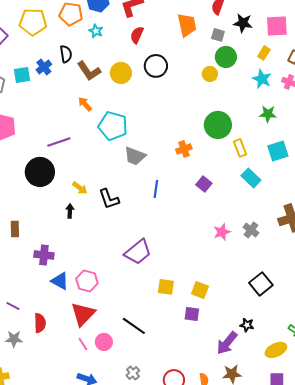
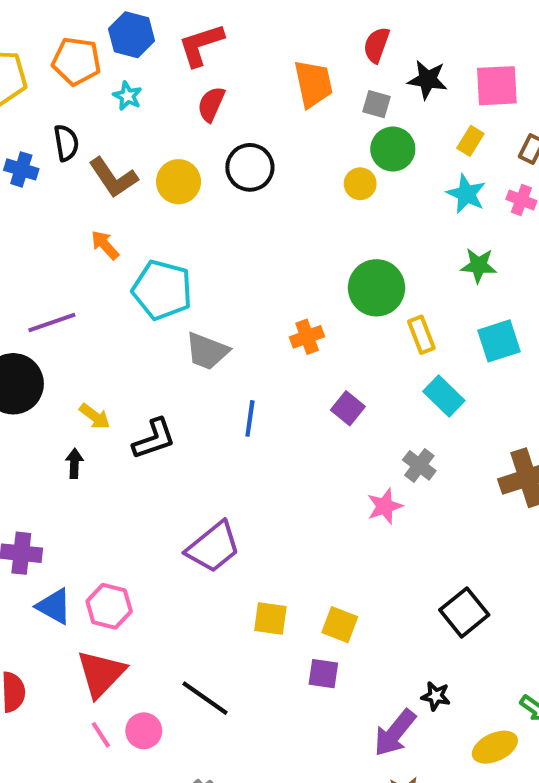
blue cross: (44, 67) -> (21, 169), turned -35
black L-shape: (109, 199) -> (154, 439), turned -90
gray cross: (251, 230) -> (419, 465), moved

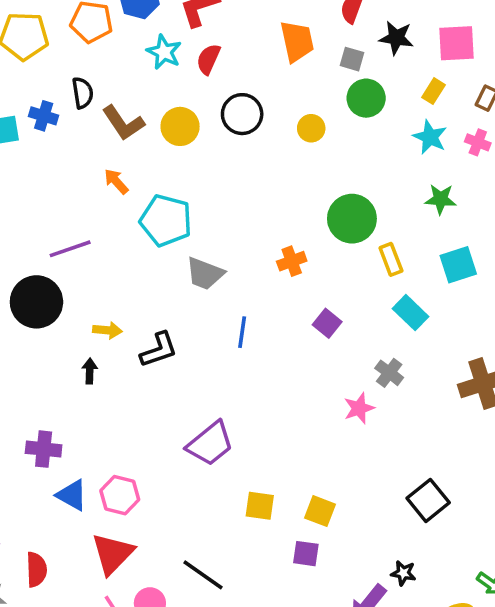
cyan star: (127, 96) -> (164, 52), moved, size x1.4
yellow circle: (360, 184) -> (311, 128), moved
yellow arrow: (95, 416) -> (107, 330), turned -32

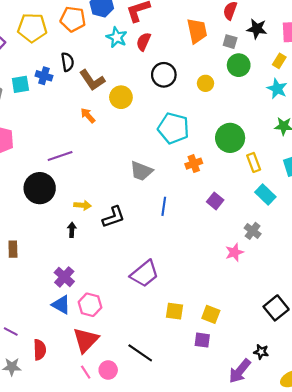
yellow circle: (180, 126) -> (121, 97), moved
cyan pentagon: (166, 220) -> (173, 128), moved
purple cross: (44, 449) -> (64, 277), moved, turned 36

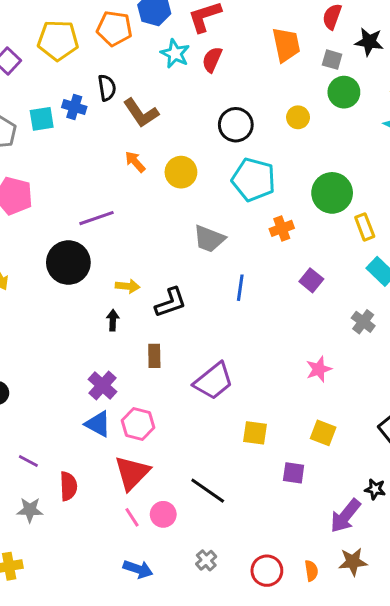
black circle: (164, 75) -> (236, 125), moved
yellow circle: (121, 97) -> (181, 172), moved
brown rectangle: (13, 249) -> (154, 356), moved
pink star: (234, 252) -> (319, 369), moved
yellow square: (211, 314) -> (323, 433), moved

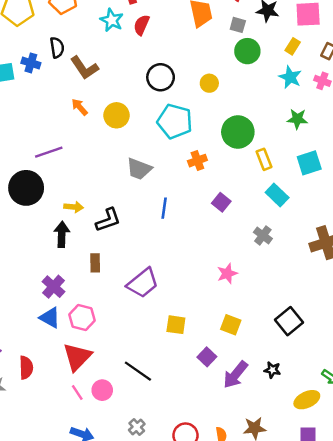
yellow circle: (298, 117) -> (209, 83), moved
black arrow: (113, 320) -> (62, 234), size x1.5
purple square: (294, 473) -> (207, 357), turned 36
purple arrow: (345, 516) -> (235, 375), moved

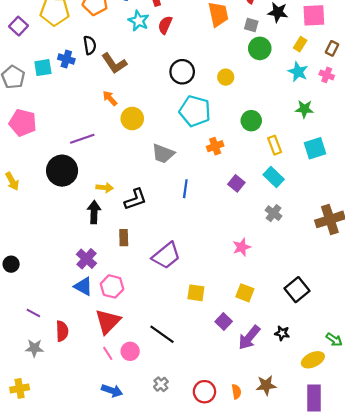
yellow circle: (116, 115) -> (132, 119), moved
green circle: (238, 132) -> (251, 121), size x0.7
cyan rectangle: (277, 195) -> (274, 177), moved

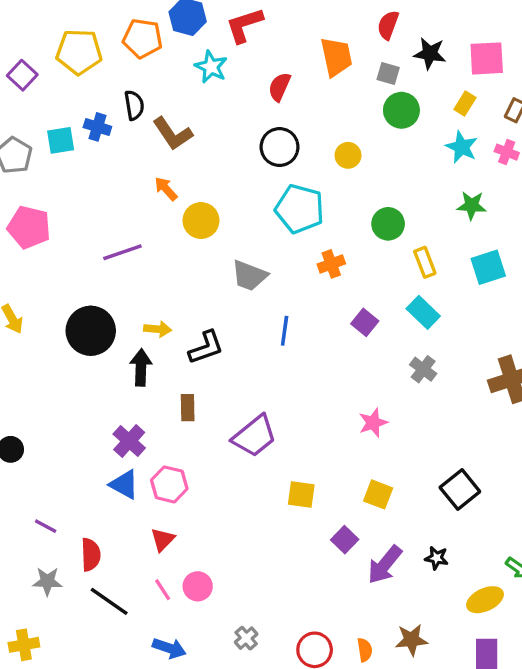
red semicircle: (165, 25) -> (280, 87), moved
black circle: (62, 171) -> (91, 331), moved
red triangle: (108, 322) -> (163, 540), size x0.6
black line: (162, 334) -> (109, 601), moved

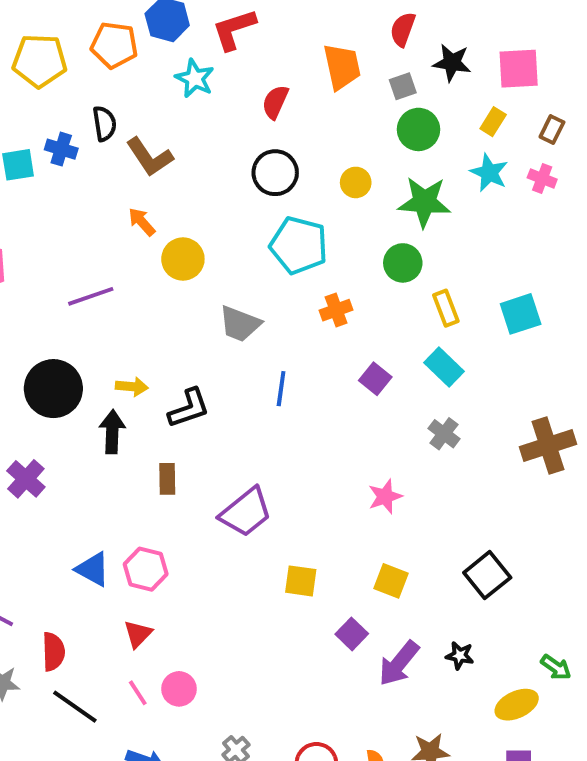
gray square: (388, 74) -> (403, 86), turned -35
green star: (472, 205) -> (424, 202), moved, size x1.5
purple cross: (129, 441) -> (26, 479), moved

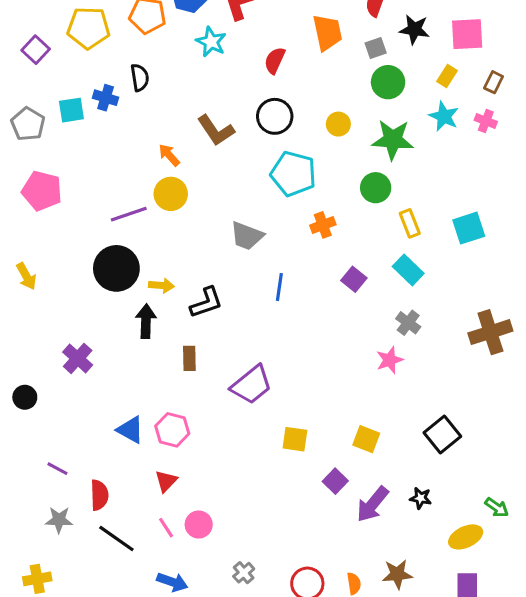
brown L-shape: (150, 157) -> (216, 130), moved
yellow circle: (183, 259) -> (171, 194), moved
black circle: (53, 389) -> (116, 268), moved
pink star: (385, 497) -> (390, 360), moved

